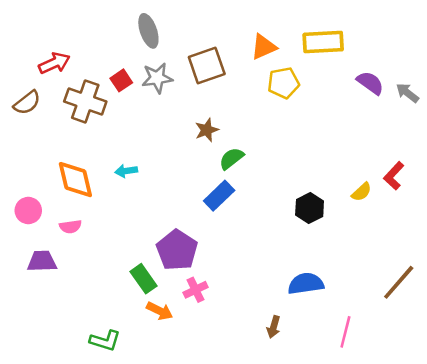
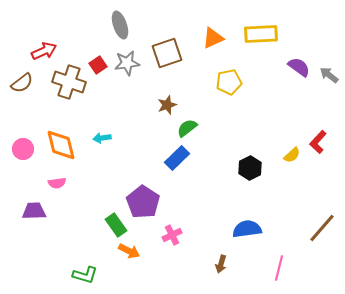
yellow pentagon: (283, 83) -> (229, 82), moved
pink circle: (28, 210) -> (23, 149), moved
pink cross: (196, 290) -> (172, 235), moved

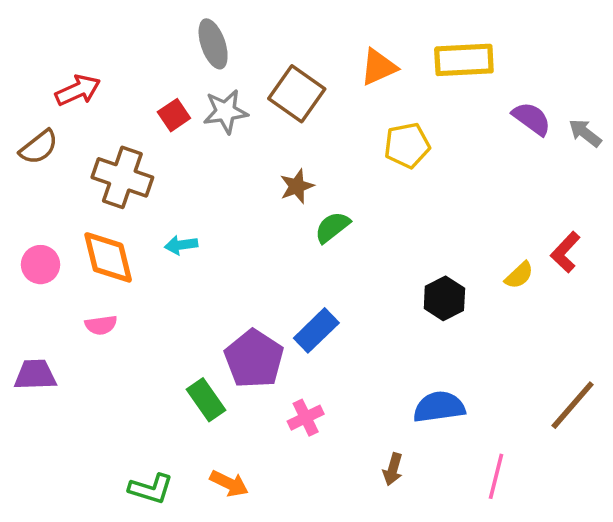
brown square: (167, 53) -> (297, 94), turned -36
brown cross: (69, 82) -> (122, 177), moved
blue rectangle: (177, 158) -> (316, 330), moved
purple trapezoid: (34, 211) -> (35, 375), moved
orange arrow: (129, 251) -> (229, 483), moved

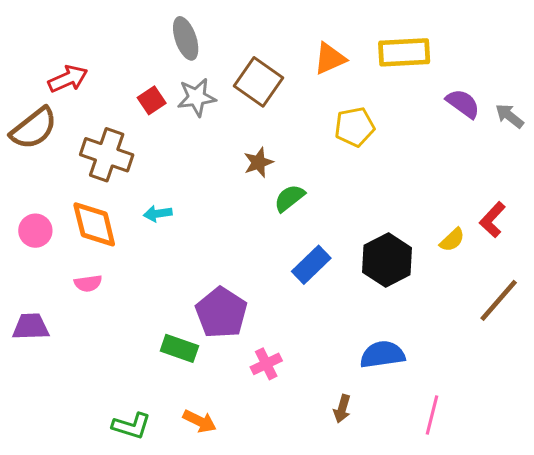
brown semicircle: (39, 147) -> (34, 128), size x1.4
black hexagon: (444, 298) -> (387, 260), size x1.4
blue rectangle: (316, 330) -> (311, 265), moved
green rectangle: (206, 400) -> (179, 348), turned -36
brown line: (573, 405) -> (499, 300), moved

